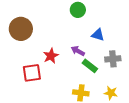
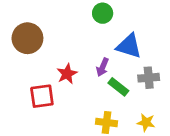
blue triangle: (98, 35) -> (129, 46), size x1.5
purple arrow: (78, 51) -> (103, 67), turned -96

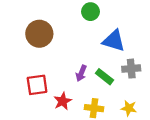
brown circle: (27, 38) -> (39, 34), moved
purple arrow: (103, 67) -> (81, 73), moved
red star: (67, 74) -> (63, 101), moved

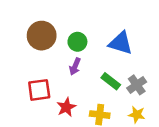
green circle: (90, 12) -> (77, 42), moved
gray cross: (131, 69) -> (137, 85), moved, turned -30
purple arrow: (81, 73) -> (75, 66), moved

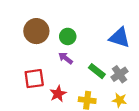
blue triangle: (121, 43) -> (120, 38), moved
purple arrow: (75, 66) -> (66, 58), turned 104

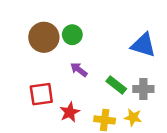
green circle: (68, 36) -> (72, 35), moved
gray cross: (120, 74) -> (143, 89), turned 35
yellow star: (120, 100) -> (133, 117), moved

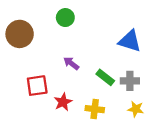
green circle: (72, 35) -> (65, 18), moved
brown circle: (44, 37) -> (20, 34), moved
yellow star: (133, 117) -> (136, 109), moved

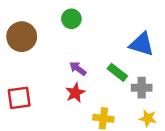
green rectangle: (105, 77) -> (117, 72), moved
red square: (37, 86) -> (19, 98), moved
red star: (63, 102) -> (75, 93), moved

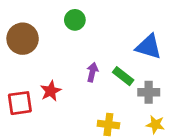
purple arrow: (78, 69) -> (92, 72), moved, turned 66
red star: (75, 93) -> (51, 91), moved

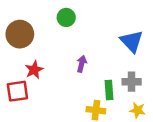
blue triangle: (149, 47) -> (132, 41), turned 30
green rectangle: (123, 76) -> (109, 90), moved, turned 48
red star: (51, 91) -> (34, 70), moved

